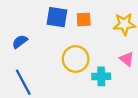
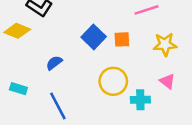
blue square: (57, 17) -> (94, 37), turned 35

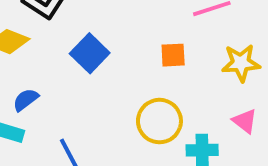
blue square: (94, 37) -> (90, 53), moved
blue semicircle: (54, 63) -> (26, 100), moved

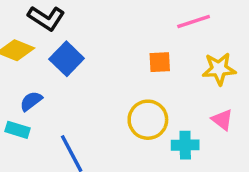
blue square: (90, 53) -> (67, 59), moved

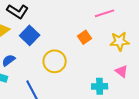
orange square: (160, 62) -> (85, 37), turned -32
yellow circle: (148, 120) -> (55, 61), moved

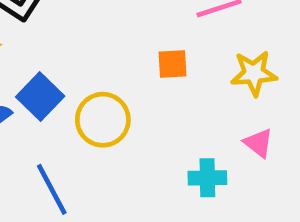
blue square: (30, 35) -> (40, 96), moved
orange square: (85, 37) -> (173, 64), turned 32

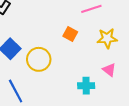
orange square: (173, 64) -> (70, 34), turned 32

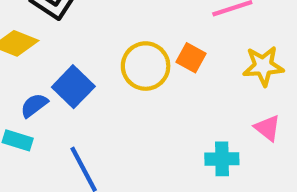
yellow circle: (39, 59) -> (146, 66), moved

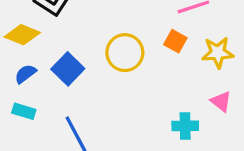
orange square: (191, 58) -> (175, 41), moved
blue semicircle: (34, 105) -> (25, 74), moved

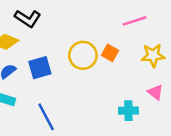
orange square: (175, 41) -> (110, 53), moved
blue square: (68, 69) -> (40, 68), turned 30

